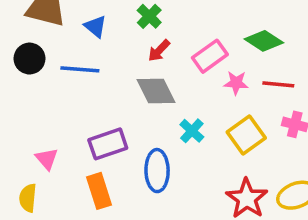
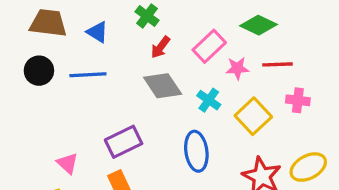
cyan cross: (192, 131) -> (209, 100), moved
blue ellipse: (157, 171) -> (196, 151), moved

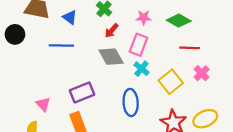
pink rectangle: (209, 46) -> (139, 45), moved, turned -30
pink star: (237, 68) -> (144, 18), moved
black circle: (39, 71) -> (15, 34), moved
pink cross: (298, 100) -> (202, 73), turned 35

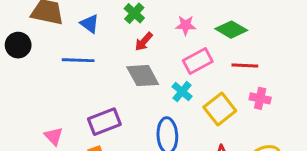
pink rectangle: (139, 45) -> (198, 61), moved, turned 40
pink cross: (202, 73) -> (260, 98), turned -35

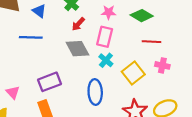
pink rectangle: (198, 61) -> (105, 37), moved, turned -48

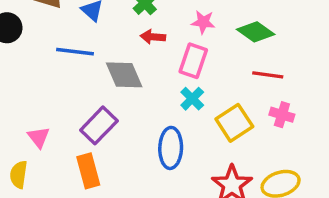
red arrow: (78, 24) -> (153, 37), turned 48
gray diamond: (77, 49) -> (124, 75), moved
purple rectangle: (50, 82) -> (99, 125), turned -30

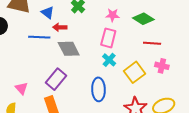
red arrow: (153, 37) -> (60, 27), moved

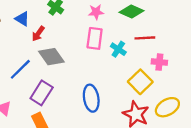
red arrow: (60, 27) -> (38, 34), turned -48
blue line: (39, 37) -> (20, 69), moved, turned -40
cyan cross: (109, 60) -> (118, 49), moved
yellow square: (134, 72) -> (140, 82), moved

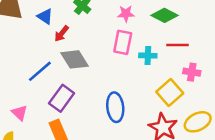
cyan cross: (118, 49) -> (148, 56), turned -35

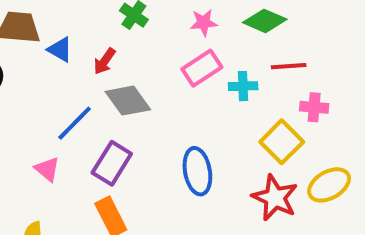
blue triangle: (45, 16) -> (60, 49), moved
pink rectangle: (123, 42) -> (202, 68), turned 50
pink triangle: (20, 113) -> (47, 169), moved

